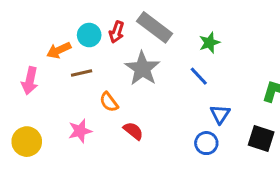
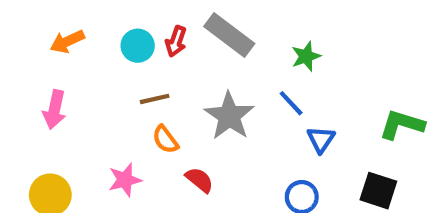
orange arrow: (59, 50) -> (67, 41), moved
gray star: (142, 69) -> (229, 116), moved
brown line: (82, 73) -> (155, 99), moved
blue triangle: (220, 114) -> (321, 139), moved

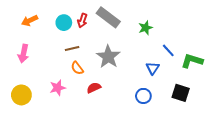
blue line: (291, 103) -> (168, 50), moved
red semicircle: (199, 180) -> (94, 88), turned -64

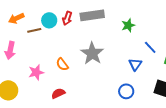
gray rectangle: (108, 17) -> (92, 15), turned -45
brown line: (72, 48) -> (34, 30), moved
pink star: (58, 88) -> (36, 72), moved
red semicircle: (94, 88) -> (58, 93), moved

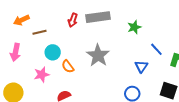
cyan circle: (49, 20) -> (53, 52), moved

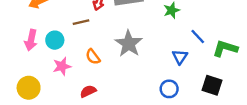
brown line: (40, 32) -> (81, 22), moved
cyan circle: (53, 52) -> (55, 40), moved

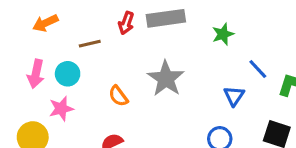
brown line: (81, 22) -> (90, 44), moved
pink star: (62, 66) -> (61, 109), moved

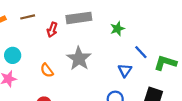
red arrow: (126, 23) -> (52, 30), moved
brown line: (90, 44) -> (28, 17), moved

